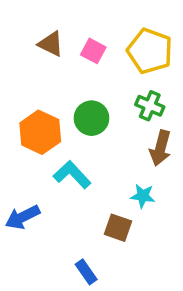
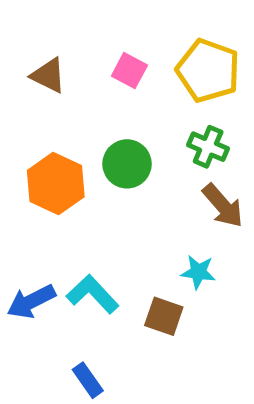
brown triangle: (51, 44) -> (48, 75), moved
brown arrow: (160, 148) -> (223, 206), turned -56
cyan L-shape: (72, 175) -> (93, 294), moved
blue rectangle: (86, 272) -> (88, 380), moved

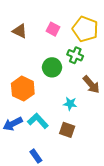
green cross: (208, 147) -> (75, 55), moved
orange hexagon: (56, 184) -> (23, 89), moved
cyan star: (198, 272) -> (70, 104), moved

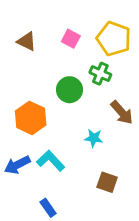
brown square: (67, 130) -> (107, 182), moved

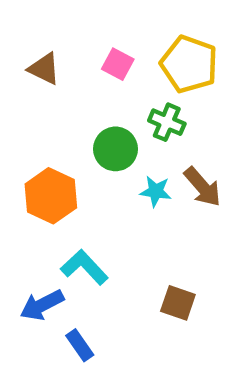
cyan star: (94, 138) -> (156, 191), moved
blue arrow: (17, 165) -> (42, 305), moved

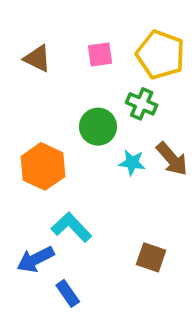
pink square: (118, 64) -> (100, 55), turned -36

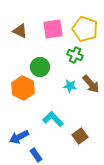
pink square: (100, 55) -> (53, 29), size x1.5
green circle: (98, 127) -> (40, 67), moved
cyan L-shape: (71, 227) -> (53, 119), moved
brown square: (151, 257) -> (80, 136), turned 35

